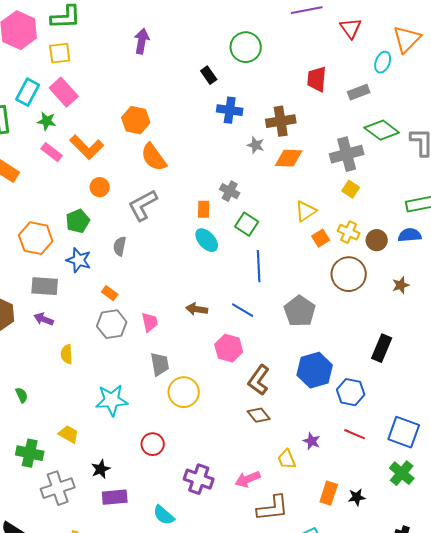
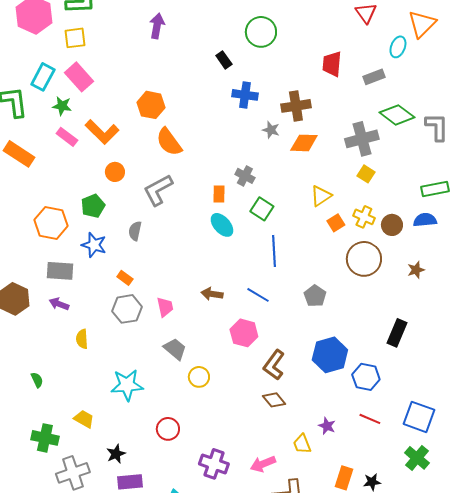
gray pentagon: (300, 311) -> (315, 296), size x0.7
gray trapezoid: (160, 364) -> (175, 349), turned -40
yellow circle: (184, 392) -> (199, 377), size x0.7

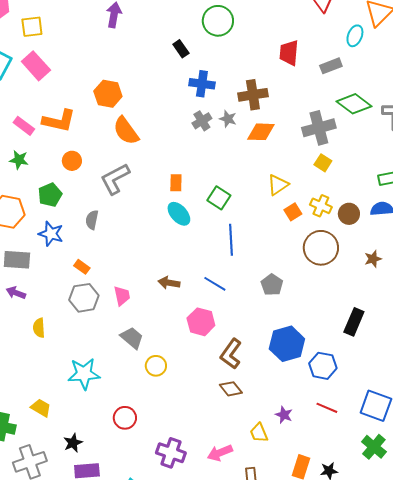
green star: (62, 106) -> (19, 160), moved
orange L-shape: (102, 132) -> (59, 121), turned -32
gray cross: (245, 176) -> (202, 121), moved, turned 30

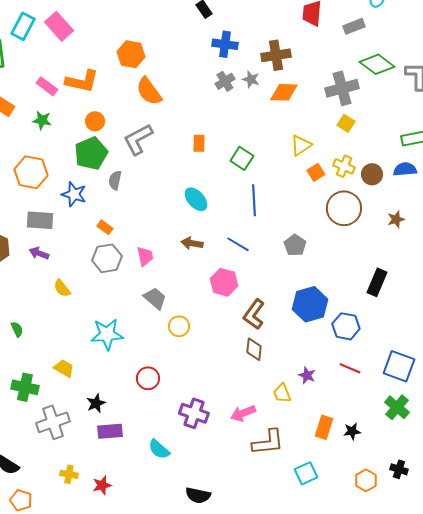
green pentagon: (50, 195) -> (91, 153), moved, size x1.4
cyan ellipse: (179, 214) -> (196, 199), moved
yellow semicircle: (39, 328) -> (62, 288), turned -36
brown diamond: (231, 389) -> (254, 349), turned 45

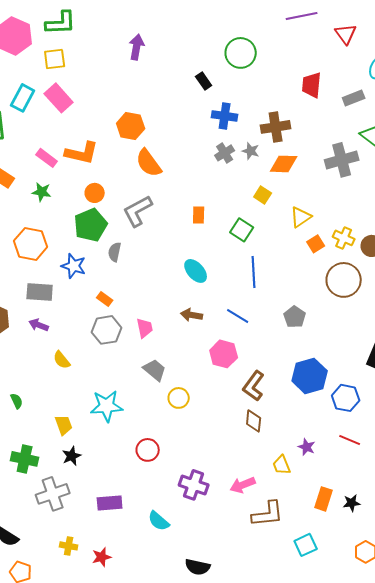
yellow square: (346, 123) -> (263, 195), moved
yellow trapezoid: (64, 368) -> (64, 425), moved, turned 40
black star: (96, 403) -> (72, 456), moved

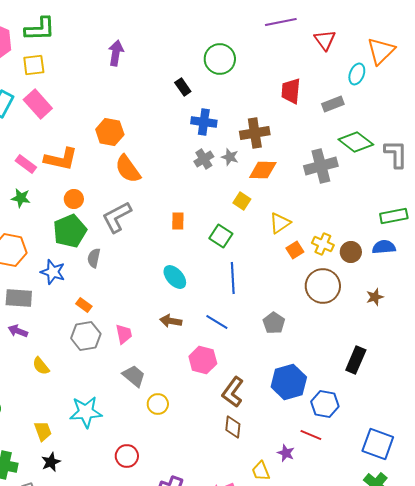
red line: (350, 440) -> (311, 435), moved

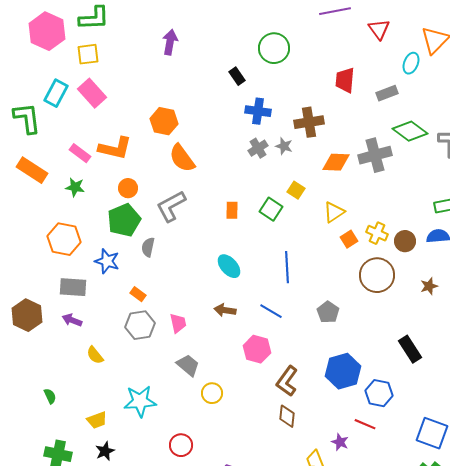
orange diamond: (263, 170) -> (336, 162), moved
green square: (221, 236) -> (271, 209), moved
black rectangle: (356, 360) -> (410, 349), turned -56
yellow trapezoid: (43, 431) -> (97, 420), turned 90

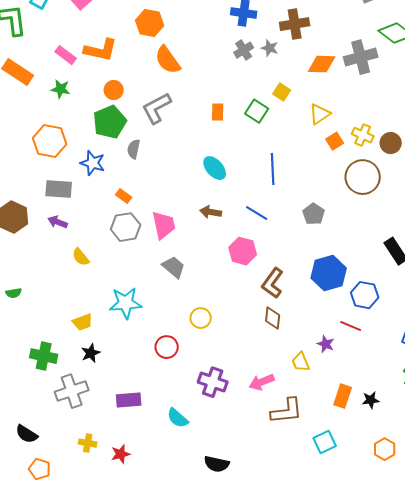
pink trapezoid: (178, 323) -> (164, 225), size x1.4
yellow circle: (212, 393) -> (201, 318), moved
green semicircle: (50, 396) -> (14, 293), moved, turned 105

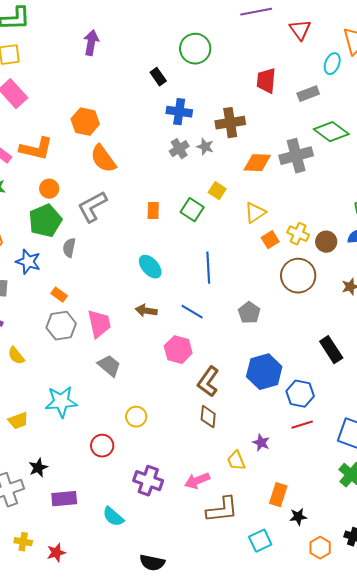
red line: (351, 326) -> (302, 425), moved, turned -40
black star: (91, 353) -> (38, 468), moved
black star: (371, 400) -> (298, 517), moved

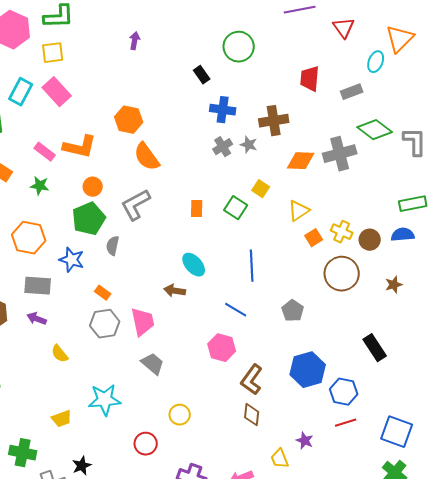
purple arrow: (91, 43) -> (135, 41), size x0.7
brown arrow: (146, 311) -> (175, 291), moved

